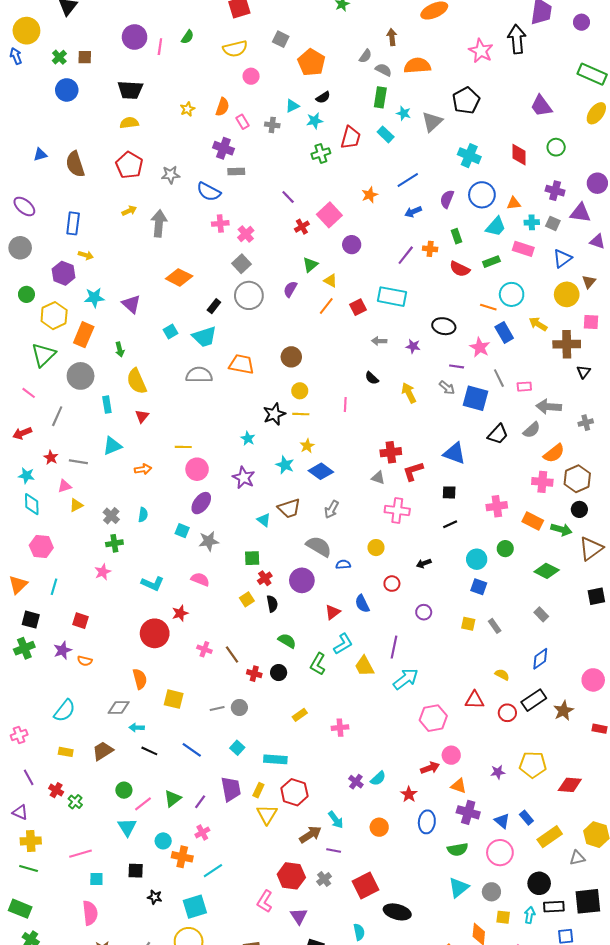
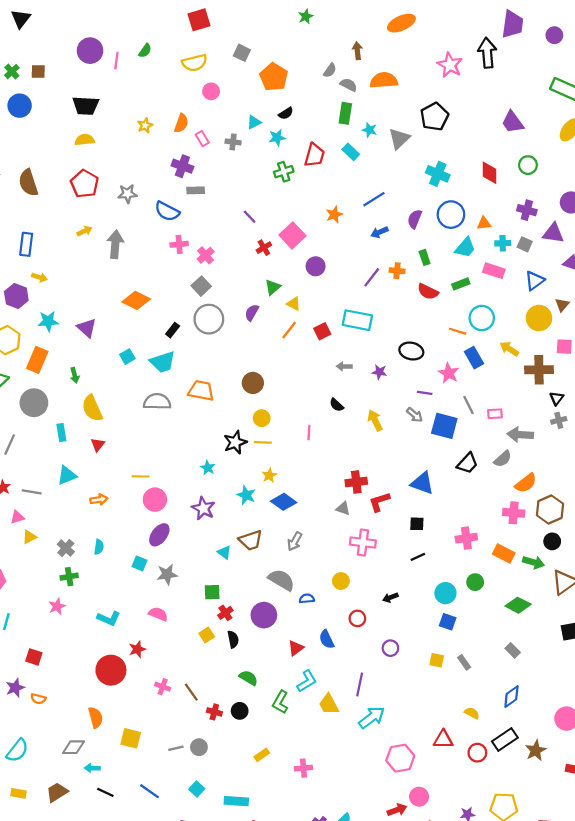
gray cross: (586, 423) -> (559, 420), moved

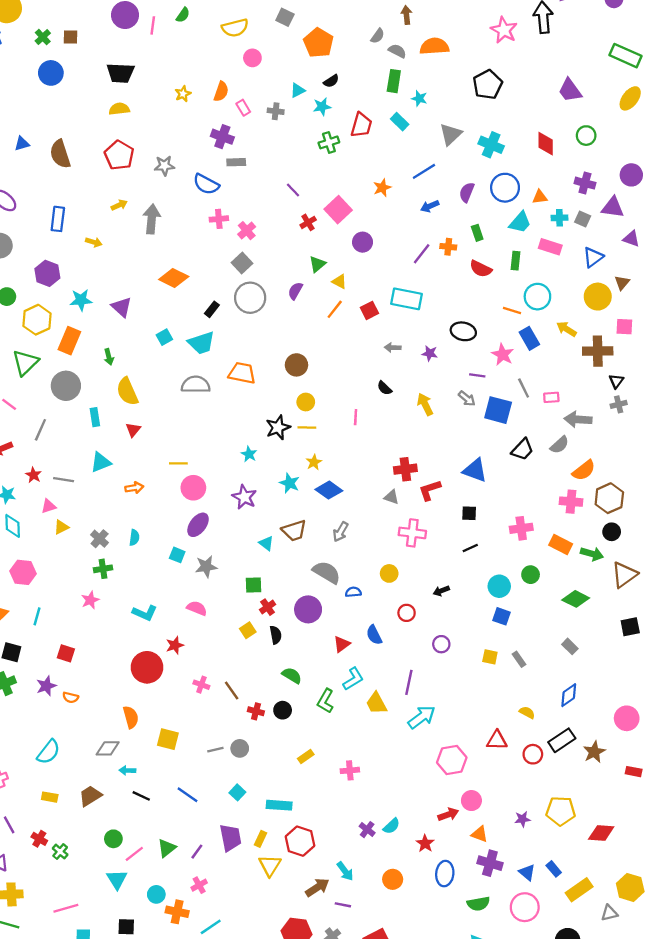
gray triangle: (399, 139) -> (451, 134), moved
yellow arrow: (39, 277) -> (94, 242), moved
green rectangle: (461, 284) -> (515, 261), turned -63

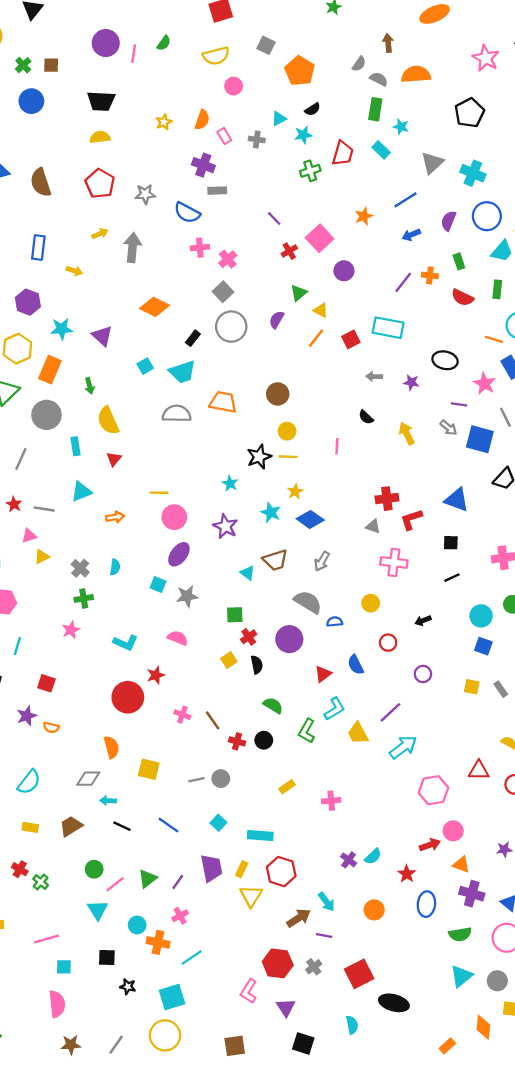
purple line: (409, 682) -> (390, 712), turned 35

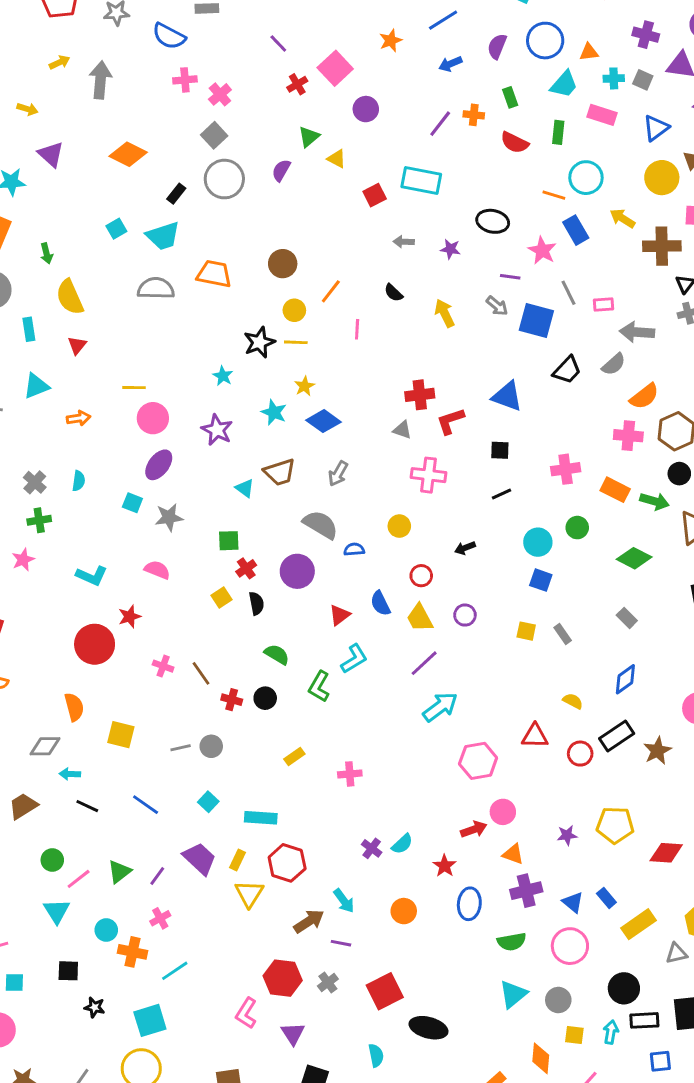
purple triangle: (102, 336) -> (51, 154), moved
orange line: (316, 338) -> (331, 291), moved
yellow trapezoid: (358, 733) -> (420, 618), moved
purple trapezoid: (211, 868) -> (200, 859), turned -36
purple cross: (472, 894) -> (526, 891), turned -30

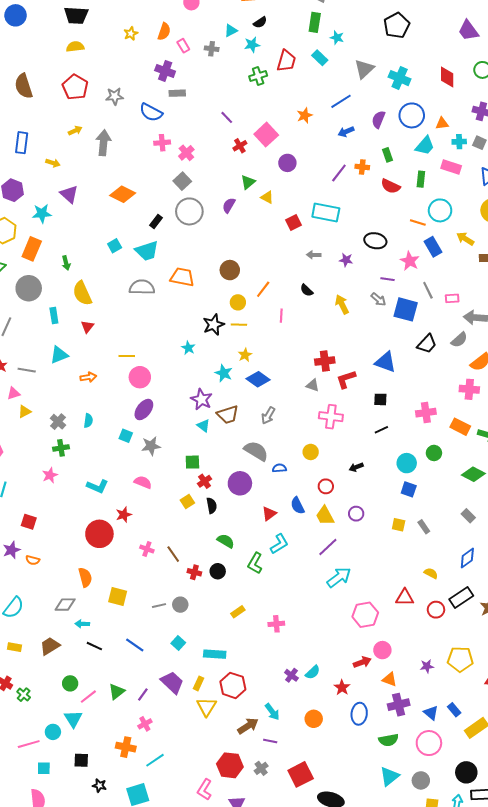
purple star: (217, 430) -> (202, 399), moved
cyan circle: (106, 930) -> (53, 732), moved

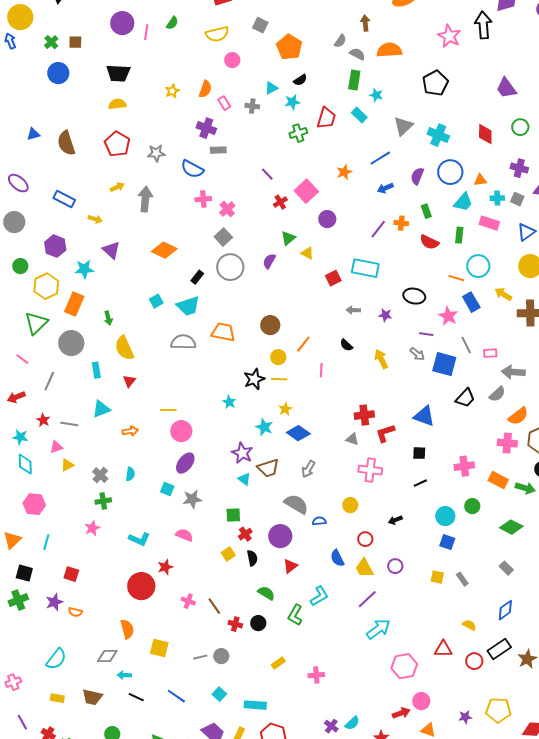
blue rectangle: (22, 143) -> (64, 199), turned -70
red triangle: (269, 514) -> (290, 566), moved
brown trapezoid: (50, 646) -> (92, 697), turned -135

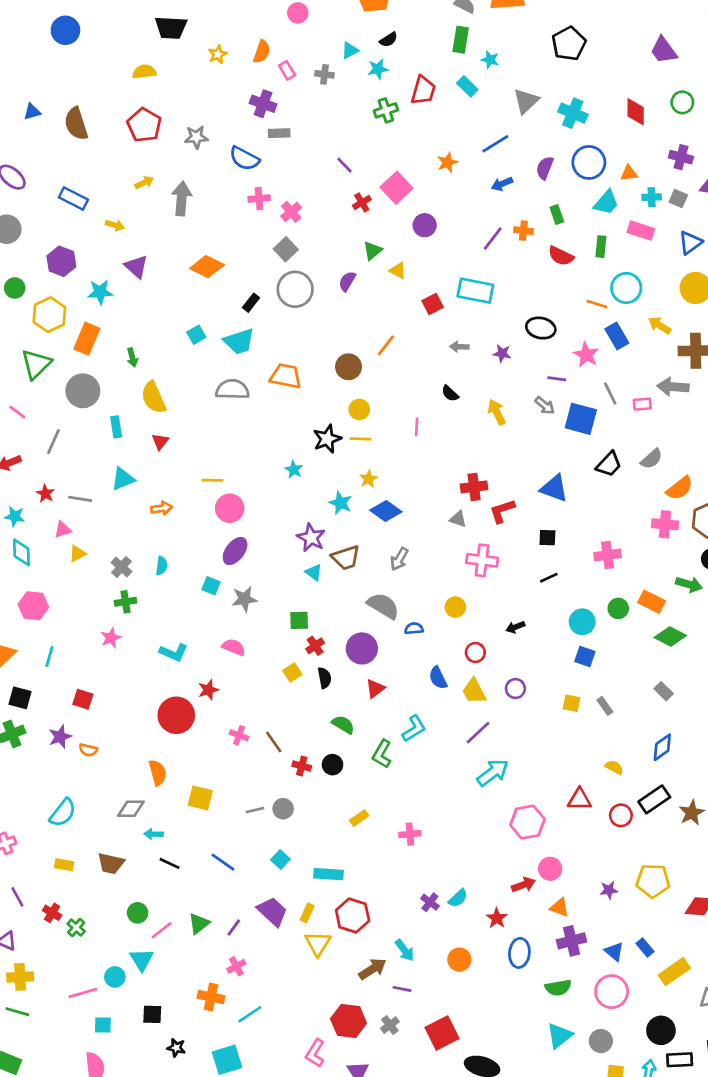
black trapezoid: (118, 73) -> (171, 28), moved
orange line: (303, 344) -> (386, 345), moved
gray arrow: (513, 372) -> (673, 387), moved
orange rectangle: (498, 480) -> (652, 602), moved

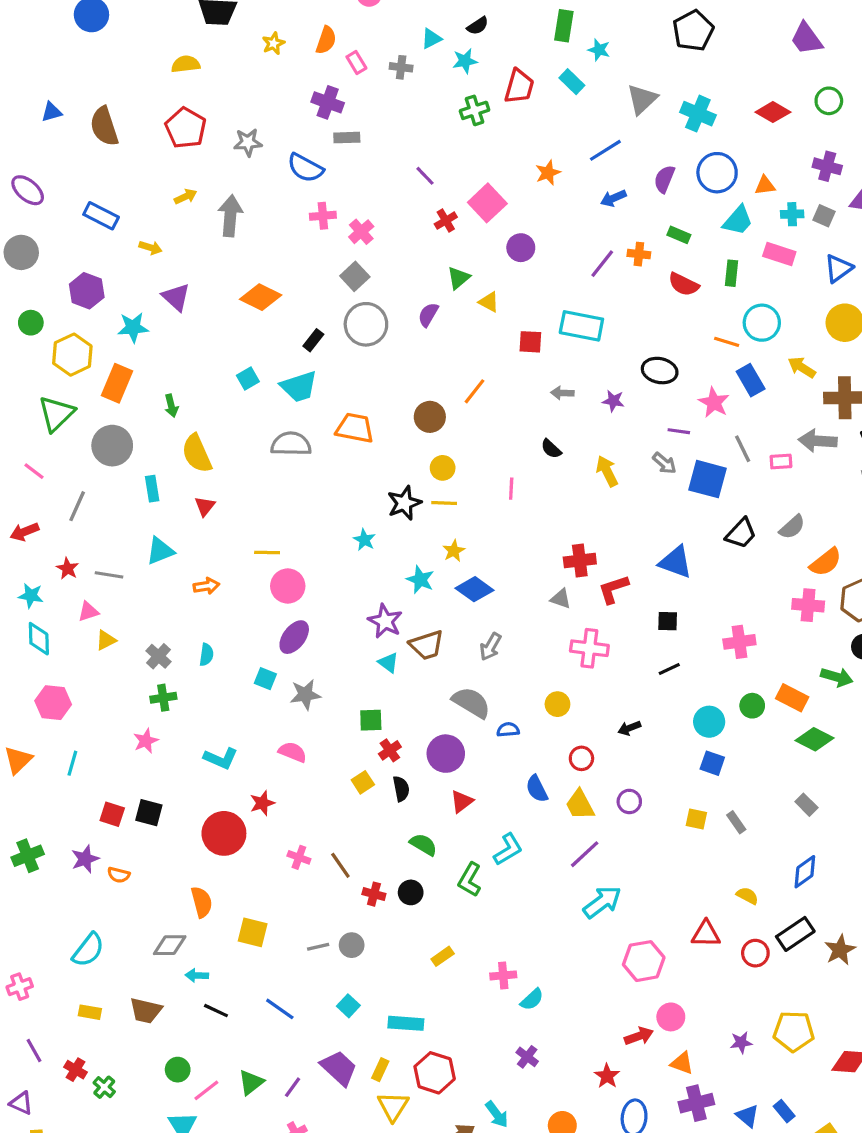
red diamond: (636, 112) -> (773, 112), turned -60
green rectangle: (557, 215) -> (679, 235), turned -48
red square: (433, 304) -> (530, 342), turned 30
black square: (20, 698) -> (149, 813), moved
cyan semicircle: (458, 898) -> (532, 999), moved

